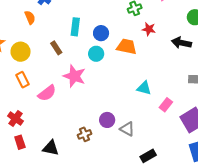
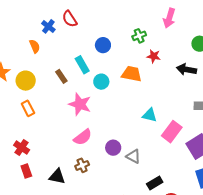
cyan rectangle: (75, 27) -> (82, 65), moved, turned -36
blue circle: (101, 33) -> (103, 45), moved
pink semicircle: (47, 93) -> (83, 137), moved
pink rectangle: (166, 105) -> (172, 132), size x1.5
brown cross: (85, 134) -> (82, 165), moved

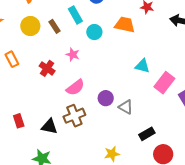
yellow circle: (26, 81) -> (30, 26), moved
pink star: (80, 104) -> (73, 55), size x0.6
orange rectangle: (28, 108) -> (12, 59), moved
red cross: (22, 147) -> (47, 68), moved
brown cross: (82, 165) -> (74, 116), size x1.5

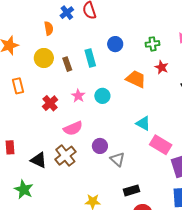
cyan circle: (94, 32) -> (102, 96), moved
pink rectangle: (164, 83) -> (161, 145), turned 70
brown cross: (74, 116) -> (65, 156), turned -30

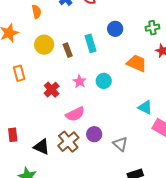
orange semicircle: (49, 28) -> (36, 12), moved
purple circle: (100, 146) -> (94, 134), moved

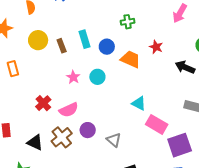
green cross: (152, 28) -> (128, 22), moved
blue circle: (115, 29) -> (107, 47), moved
red cross: (52, 90) -> (43, 103), moved

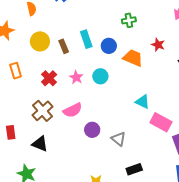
red cross: (43, 103) -> (49, 78), moved
brown cross: (62, 137) -> (43, 111), moved

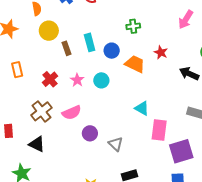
yellow circle: (40, 41) -> (49, 31), moved
pink rectangle: (161, 122) -> (159, 130), turned 65

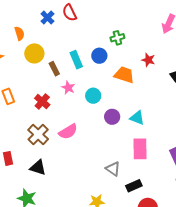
blue circle: (112, 51) -> (99, 56), moved
pink star: (77, 80) -> (68, 88), moved
pink rectangle: (159, 130) -> (140, 149), moved
purple circle: (90, 133) -> (112, 117), moved
gray triangle: (116, 144) -> (113, 169), moved

